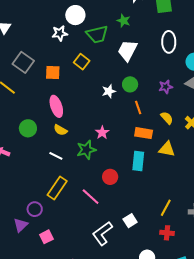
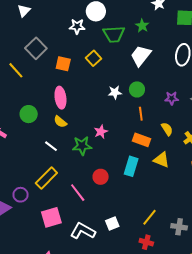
white L-shape: (103, 233) -> (83, 231), turned 55
pink square: (46, 237) -> (51, 217), moved, size x1.5

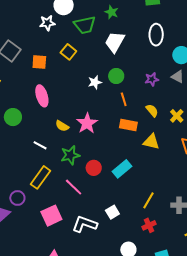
yellow semicircle: (60, 122) -> (62, 126), moved
pink star: (101, 132) -> (87, 123), size x1.5
green star: (82, 146) -> (70, 155), moved
cyan rectangle: (131, 166) -> (122, 169), moved, turned 42
red cross: (146, 242) -> (149, 225), turned -32

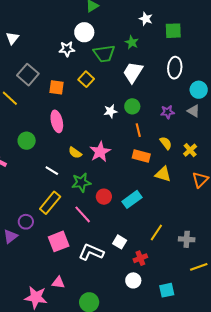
white square: (112, 212) -> (120, 242), turned -32
red cross: (149, 225) -> (140, 258), moved

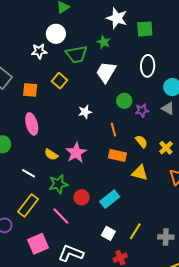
white star: (146, 19) -> (117, 18), size x1.5
green circle: (132, 106) -> (124, 101), moved
white square: (120, 242) -> (108, 233), moved

